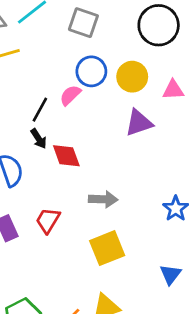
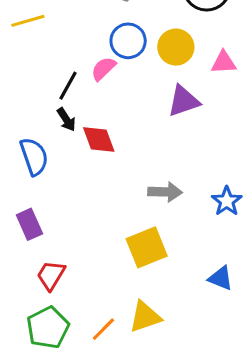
gray arrow: (103, 199) -> (165, 192), moved
red trapezoid: (48, 220) -> (51, 275), moved
blue triangle: (170, 274) -> (221, 278), turned -45

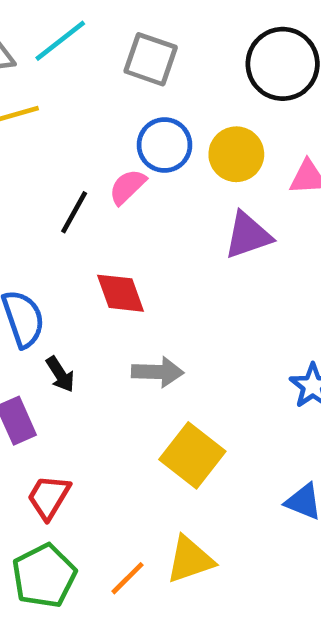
black arrow: (66, 119) -> (60, 374), moved
gray arrow: (165, 192) -> (158, 372), moved
yellow square: (147, 247) -> (192, 455), turned -30

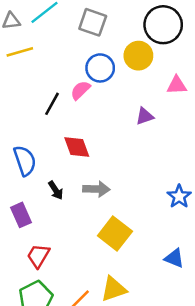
yellow circle: (236, 154) -> (138, 56), moved
purple triangle: (248, 235) -> (145, 116), size x0.7
black arrow: (60, 374) -> (56, 190), moved

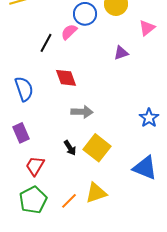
pink triangle: (177, 85) -> (147, 28), turned -36
black arrow: (56, 190) -> (70, 148), moved
blue triangle: (174, 258) -> (145, 168), size x1.5

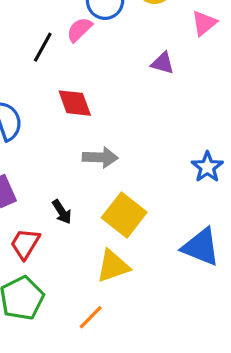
purple triangle: (121, 53) -> (163, 63), turned 35
black arrow: (70, 148) -> (62, 212), moved
yellow triangle: (96, 193) -> (113, 266), moved
orange line: (69, 201) -> (91, 317), moved

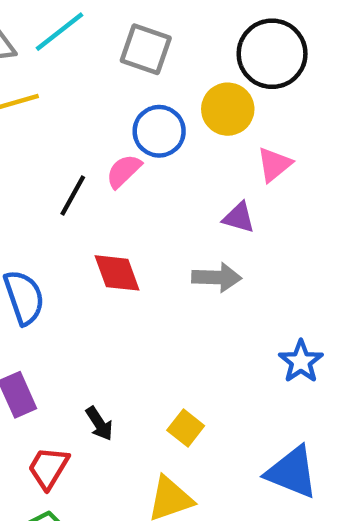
pink triangle: (204, 23) -> (274, 164), moved
gray arrow: (100, 157) -> (217, 277), moved
yellow square: (124, 215) -> (186, 428), size x0.6

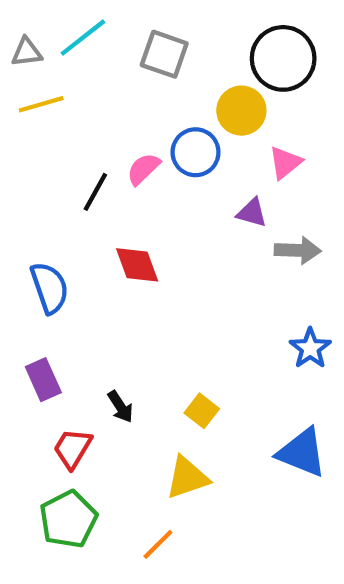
blue circle: (159, 131) -> (196, 152), moved
gray arrow: (217, 277) -> (298, 250), moved

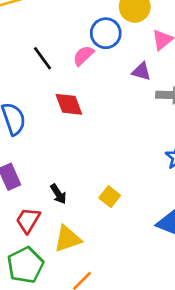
pink semicircle: (143, 169) -> (83, 56), moved
black line: (95, 192) -> (43, 58), turned -65
yellow triangle: (187, 478) -> (68, 239), moved

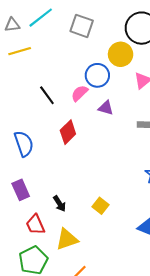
purple triangle: (141, 71) -> (106, 108), moved
red diamond: (69, 104) -> (68, 132), turned 65
red trapezoid: (28, 220) -> (35, 225), turned -55

